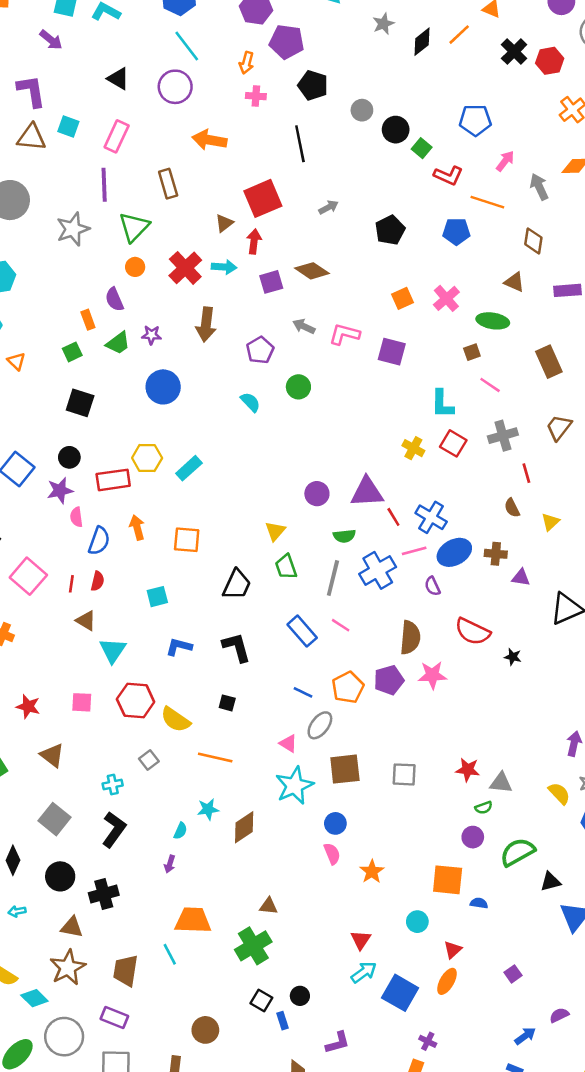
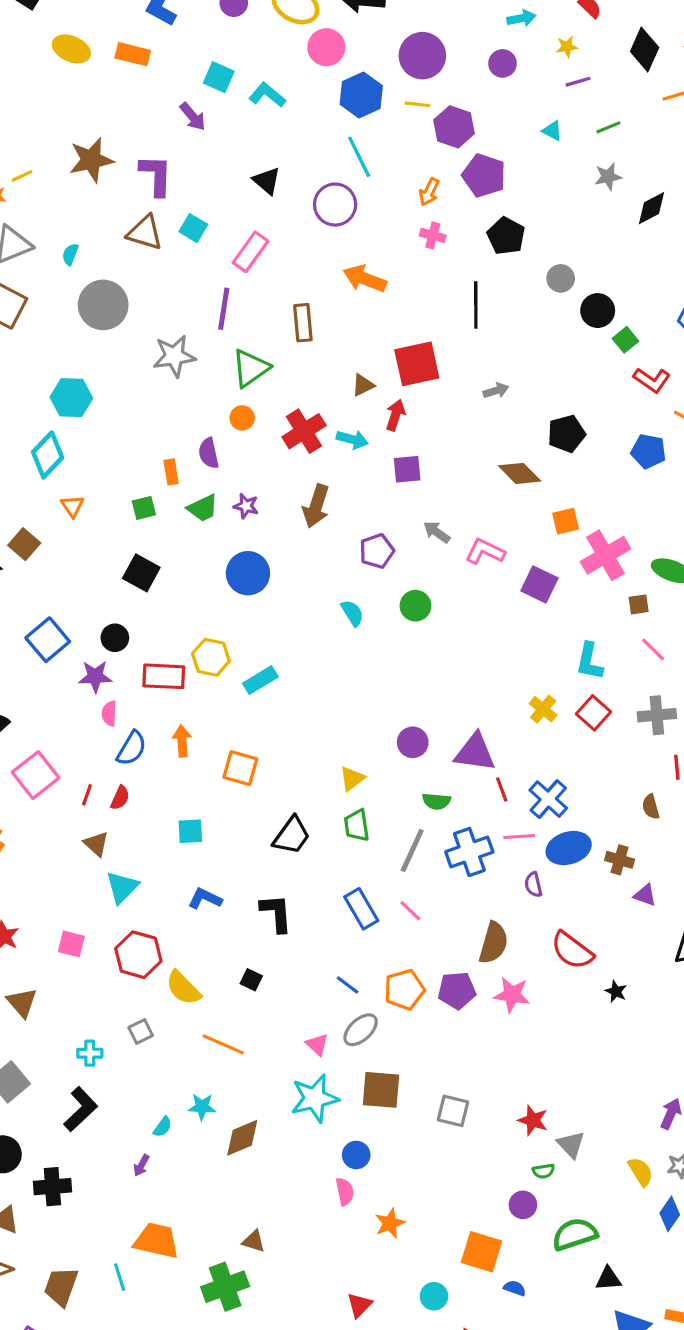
brown diamond: (312, 271) -> (520, 473), moved
pink cross: (446, 298) -> (606, 555), moved, size x1.4
gray triangle: (501, 783) -> (571, 1145), turned 30

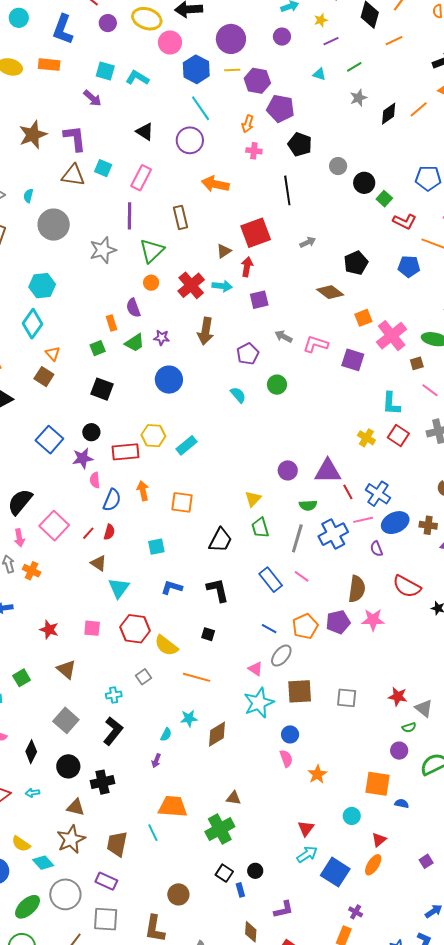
brown square: (24, 544) -> (44, 377), moved
red line: (87, 795) -> (88, 533), turned 32

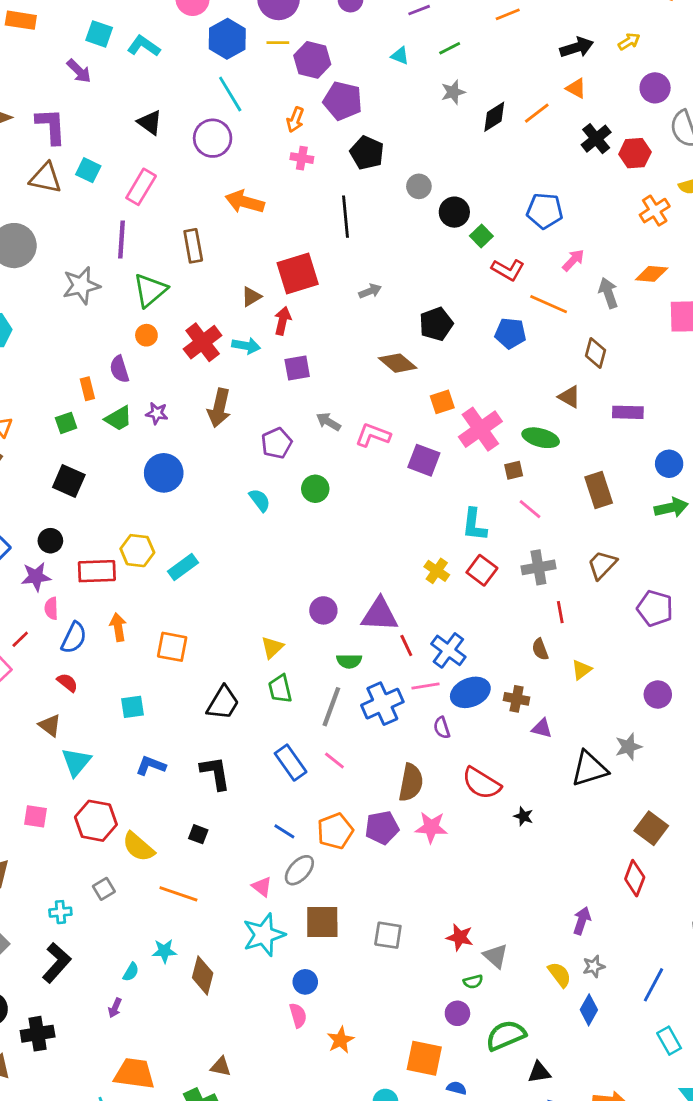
red semicircle: (109, 532) -> (67, 683), turned -70
red line: (88, 533) -> (20, 639), moved
brown diamond: (217, 734) -> (203, 975), turned -48

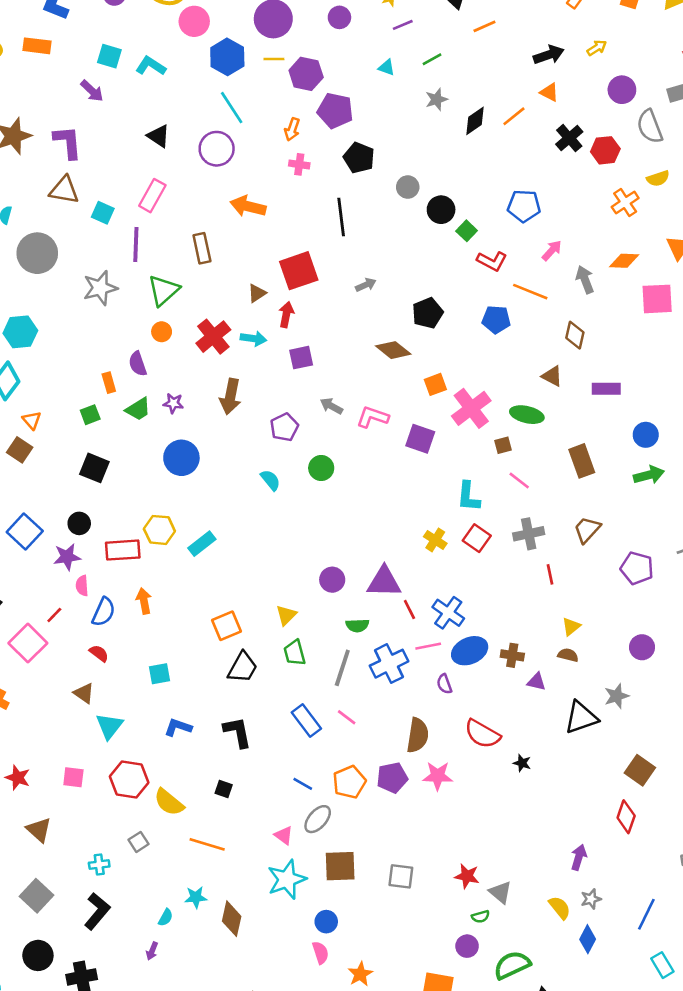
cyan square: (88, 170) -> (103, 213), moved
orange square: (172, 647) -> (226, 626), moved, turned -32
brown semicircle: (540, 649) -> (568, 655), moved, turned 126

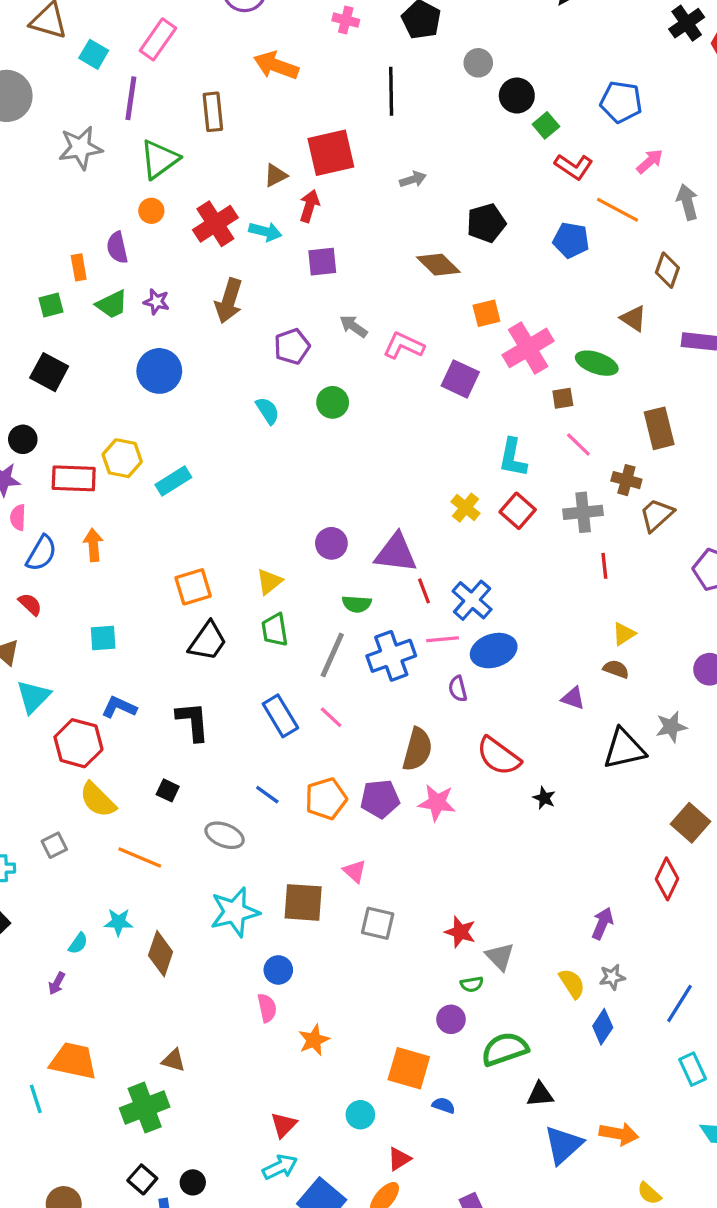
brown cross: (512, 655) -> (626, 480), moved
red hexagon: (129, 780) -> (78, 743), moved
gray ellipse: (318, 819) -> (225, 835), moved, turned 64
pink triangle: (284, 835) -> (355, 871), moved

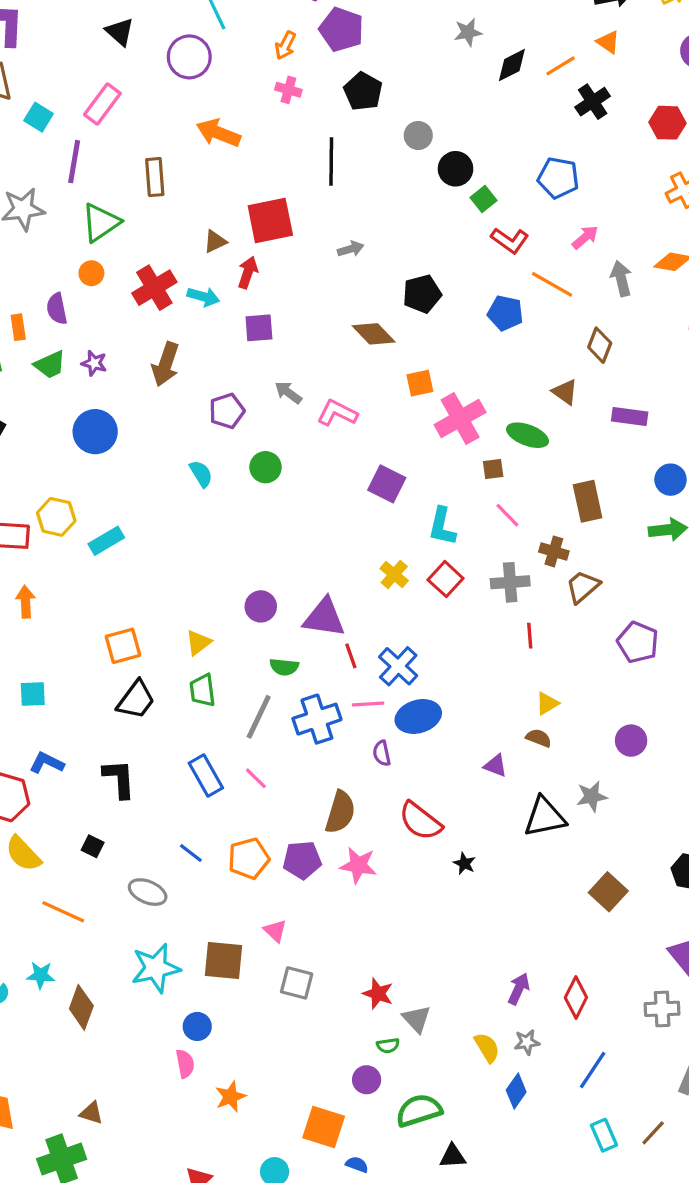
black cross: (687, 23) -> (593, 102), moved
purple square: (460, 379) -> (387, 484), moved
red diamond: (667, 879) -> (576, 997), moved

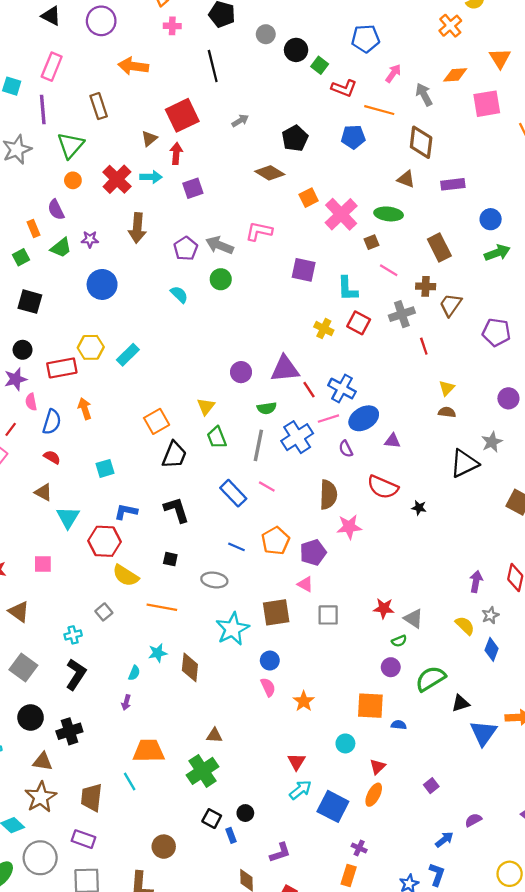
brown diamond: (600, 345) -> (421, 142), size x1.4
gray arrow: (288, 392) -> (220, 245), moved, size x1.4
purple triangle: (495, 766) -> (392, 441), moved
purple pentagon: (302, 860) -> (313, 552), moved

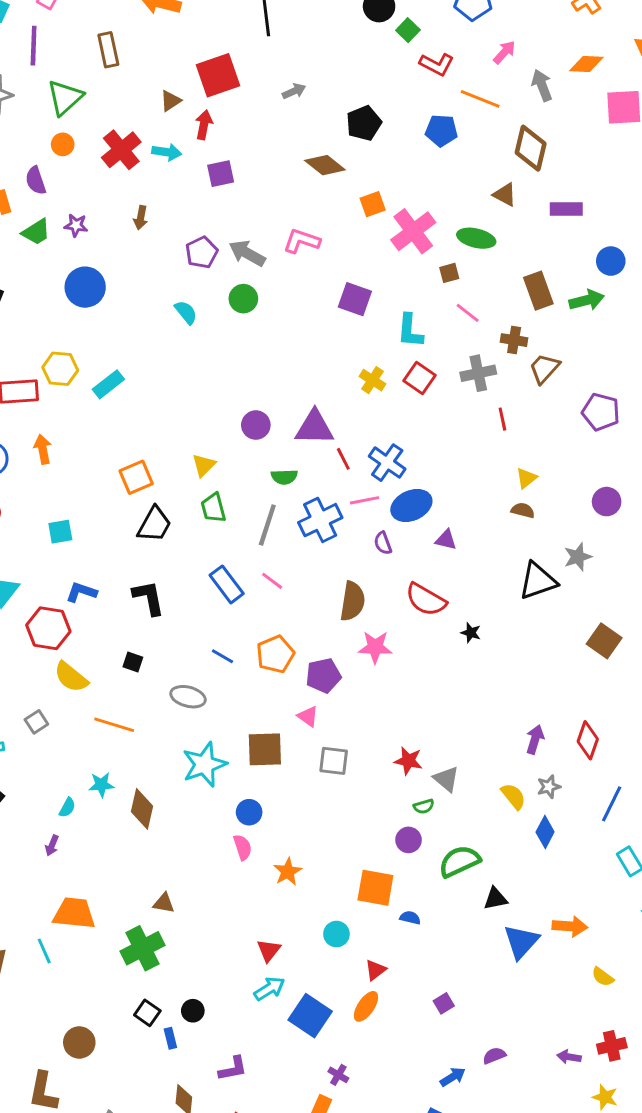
brown arrow: (137, 228) -> (141, 218), size x0.6
green arrow: (497, 253) -> (587, 300), moved

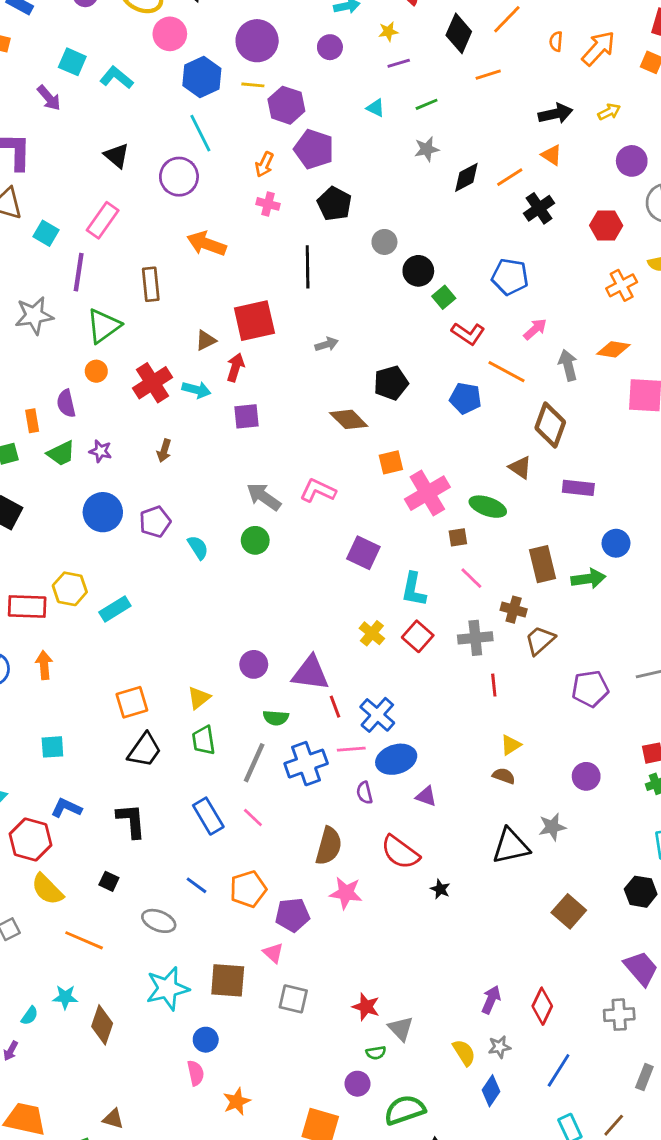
purple pentagon: (202, 252) -> (155, 522), moved
purple pentagon: (601, 412) -> (590, 689), turned -30

